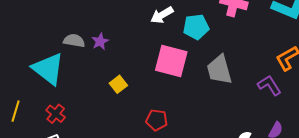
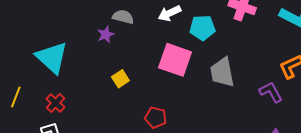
gray semicircle: (74, 41) -> (123, 17), moved

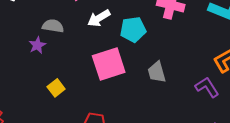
pink square: (175, 60) -> (109, 64), turned -32
gray trapezoid: (222, 72) -> (157, 72), size x0.7

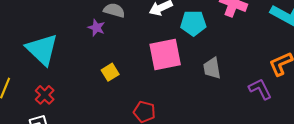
purple star: (37, 45) -> (96, 28), turned -30

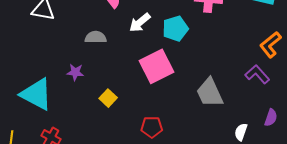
purple star: (96, 28) -> (75, 72), moved
gray trapezoid: (212, 68) -> (210, 93), moved, size x1.4

